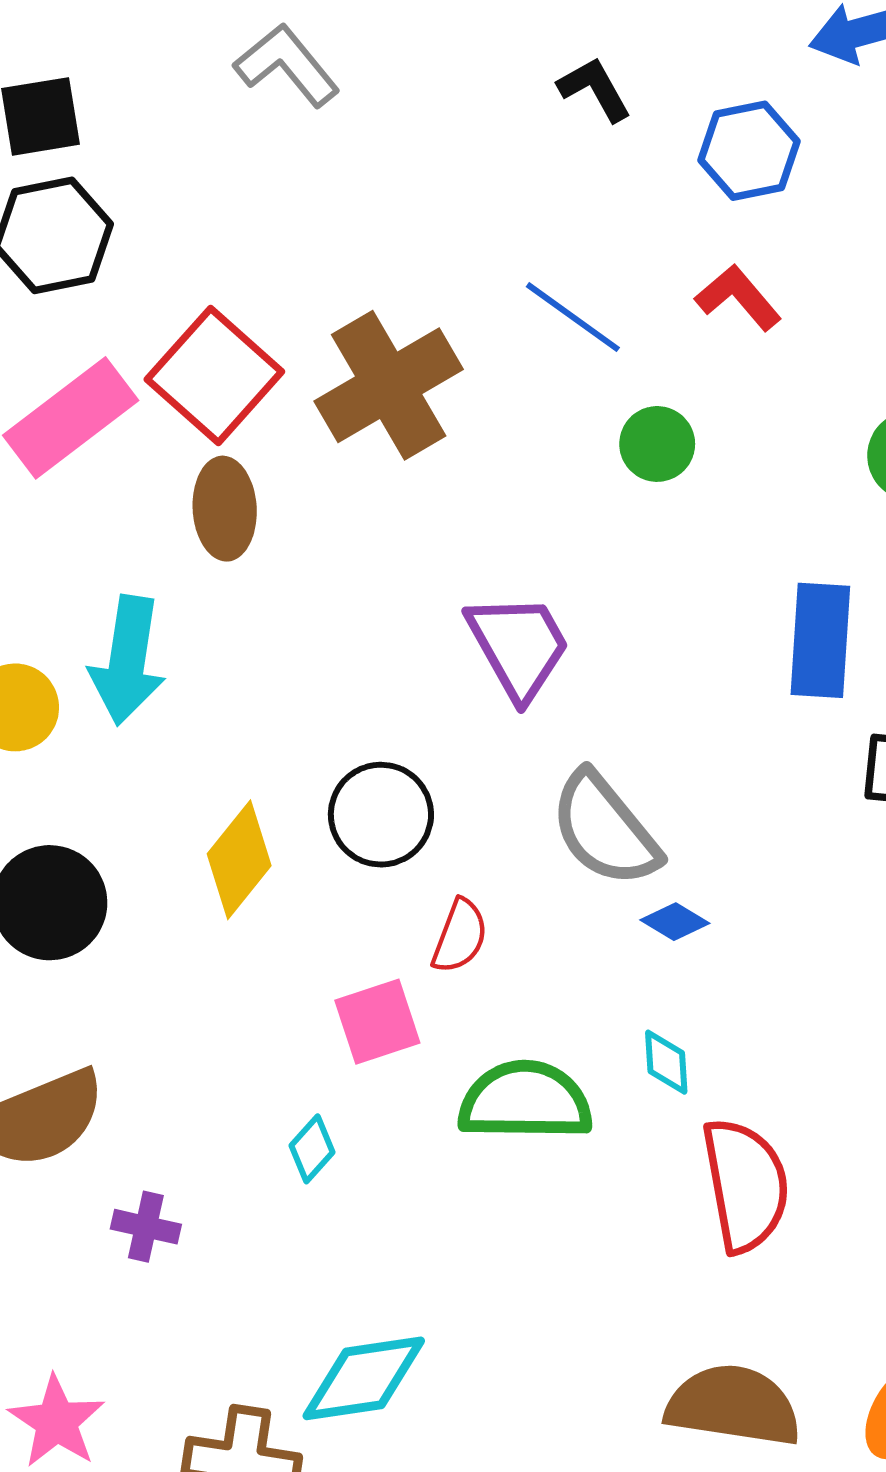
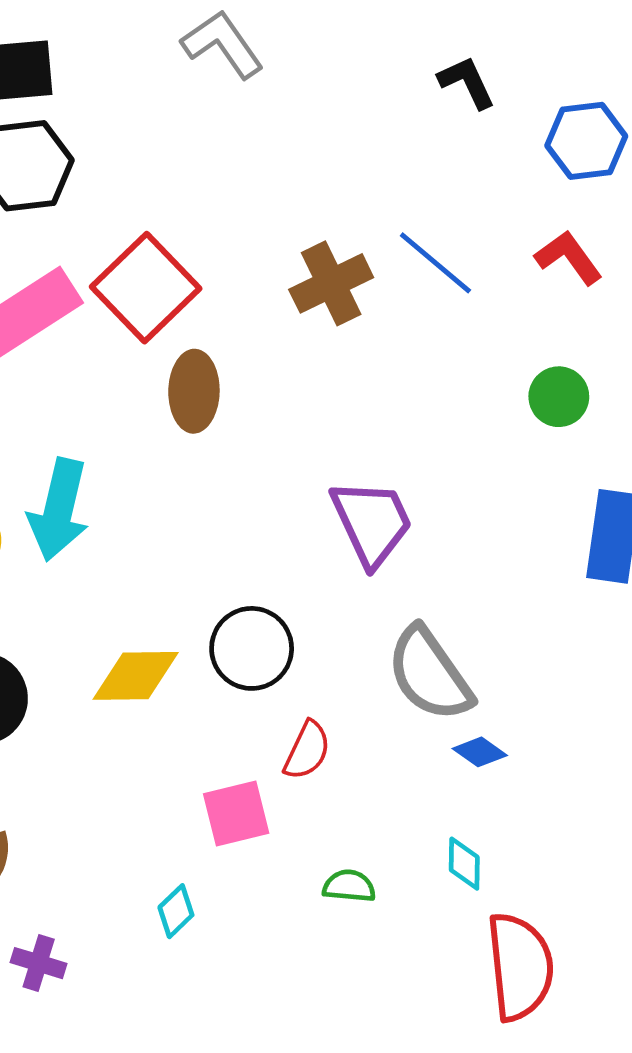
brown cross: (389, 385) -> (331, 283), moved, size x0.7
green circle: (657, 444) -> (559, 397), moved
brown ellipse: (225, 509) -> (194, 391), moved
yellow diamond: (239, 860) -> (136, 676), turned 46
green semicircle: (525, 1101) -> (349, 886), size x0.5

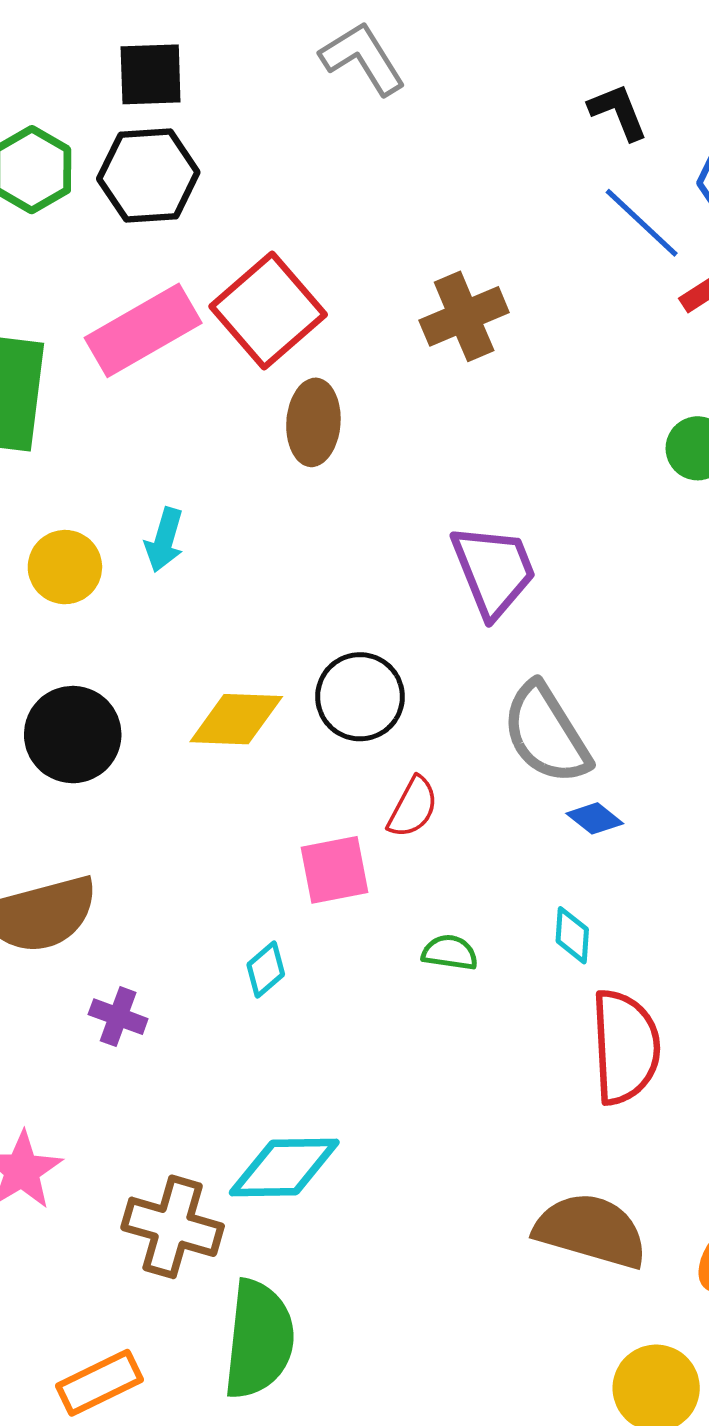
blue line: (435, 263) -> (642, 223), moved
cyan arrow: (59, 510) -> (164, 540), size x0.6

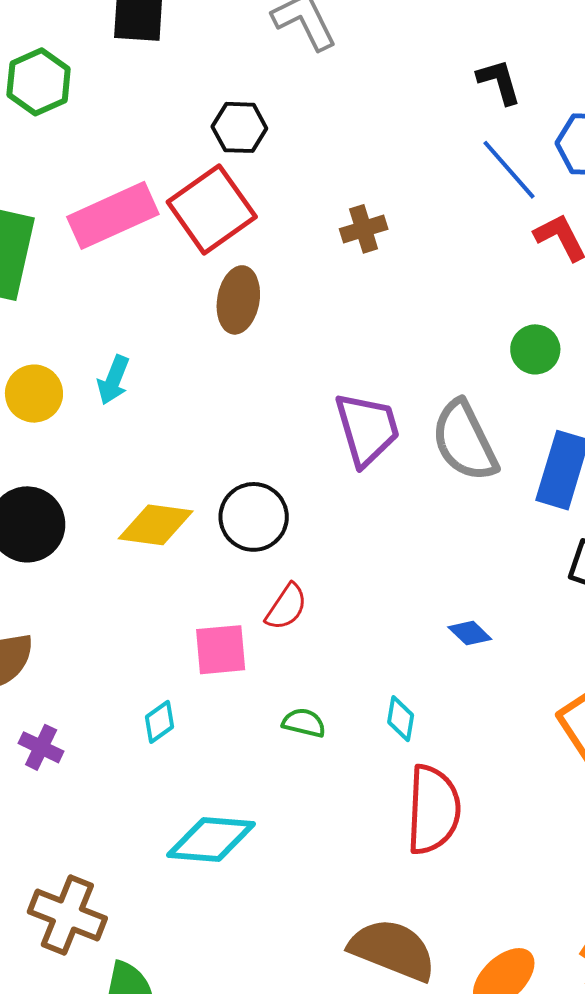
black hexagon: (148, 175) -> (239, 127), moved, size x0.7
brown cross: (464, 316) -> (364, 229), size x0.7
gray semicircle: (546, 733) -> (465, 441), moved
blue diamond: (595, 818) -> (470, 633), moved
cyan diamond: (284, 1167) -> (211, 840), moved

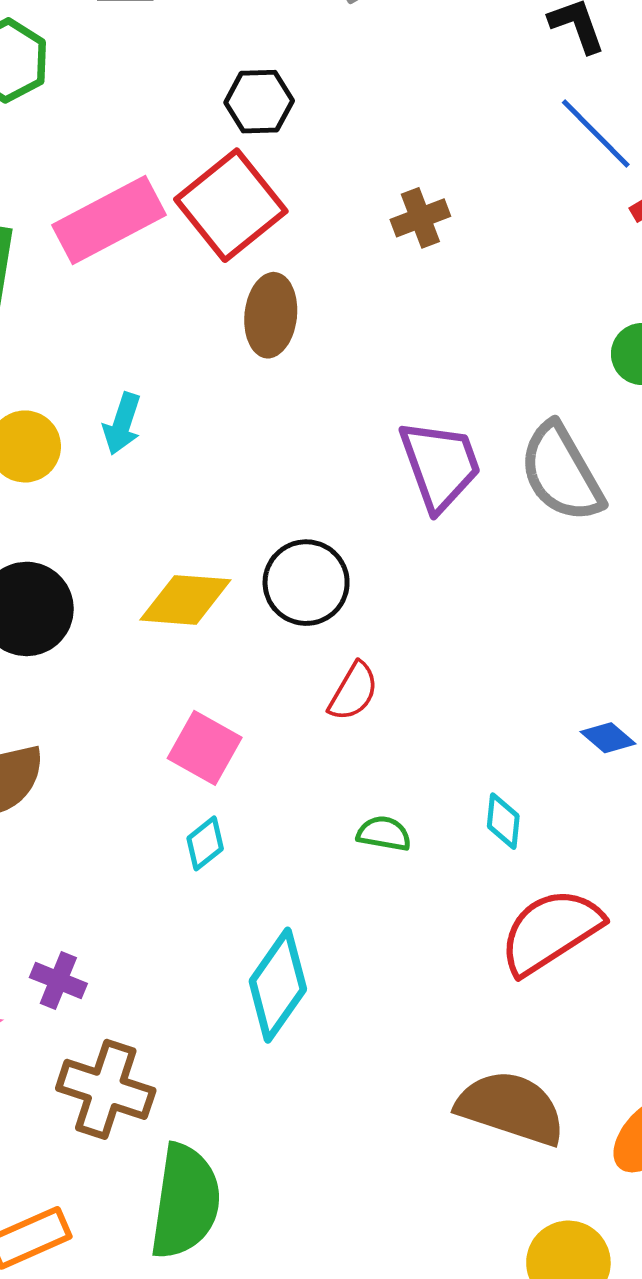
blue diamond: (470, 633) -> (608, 738), moved
pink square: (221, 650) -> (205, 748), moved, turned 38
purple cross: (41, 747) -> (58, 980), moved
red semicircle: (433, 810) -> (551, 931), turned -122
cyan diamond: (211, 840) -> (278, 985), turned -56

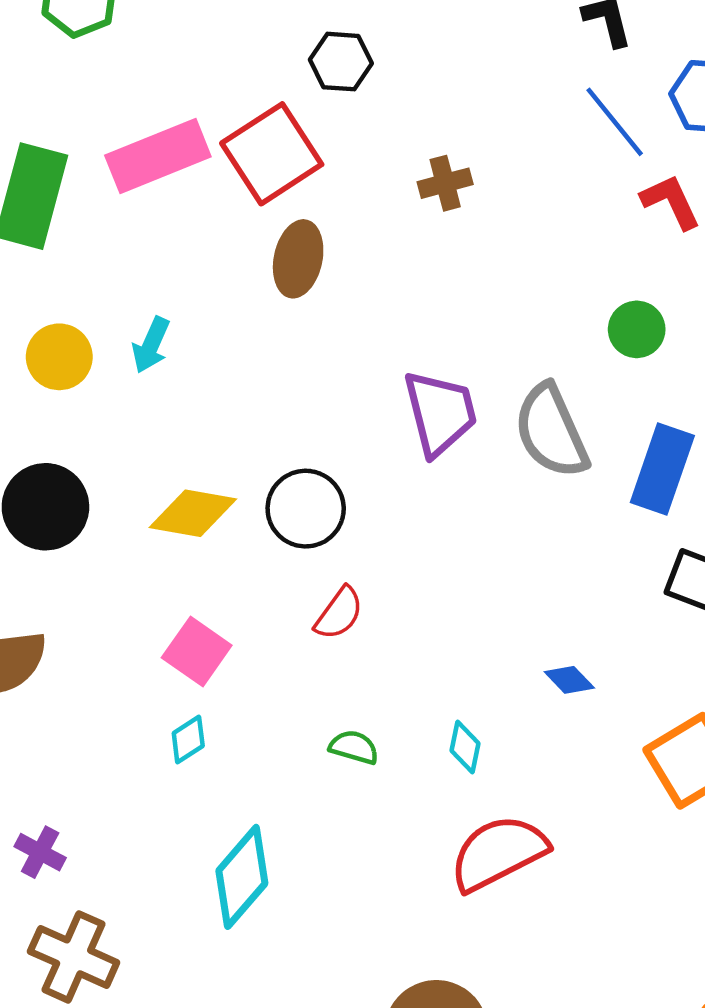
black hexagon: (259, 102) -> (341, 62), moved

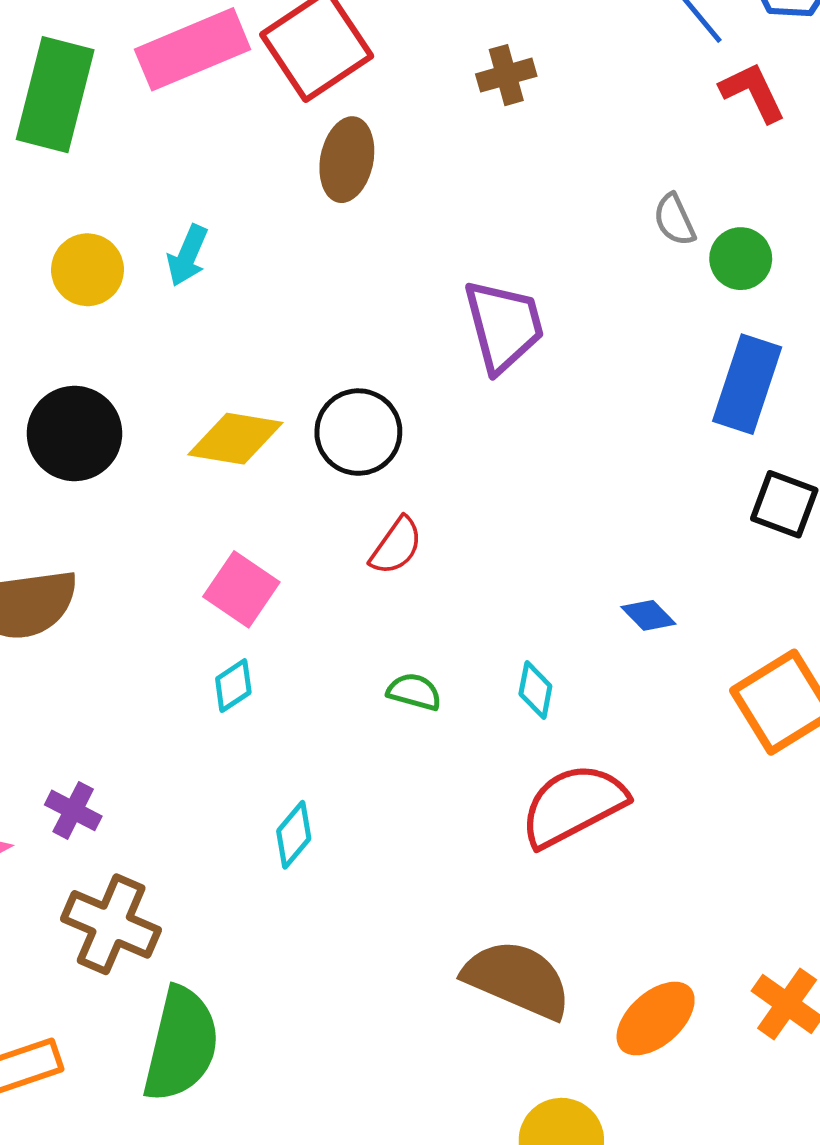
green circle: (637, 329) -> (741, 259), moved
gray semicircle: (551, 431) -> (674, 220), moved, size x0.5
cyan diamond: (242, 877) -> (294, 835), size x0.6

